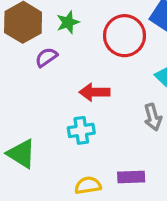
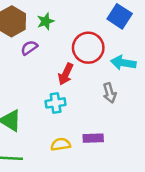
red circle: (124, 36) -> (88, 48), moved
red arrow: (95, 92) -> (66, 74), turned -65

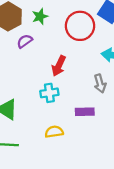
red circle: (88, 48) -> (80, 26), moved
purple rectangle: (93, 138) -> (85, 112), moved

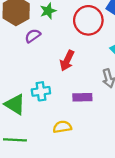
cyan cross: (49, 93) -> (41, 91), moved
purple rectangle: (85, 112) -> (82, 97), moved

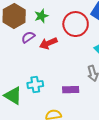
red arrow: (67, 61) -> (48, 43), moved, turned 42

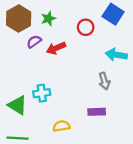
red circle: (76, 24) -> (86, 27), size x0.6
purple rectangle: (71, 90) -> (97, 112), moved

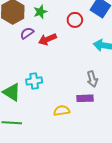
gray arrow: (104, 81) -> (92, 79), moved
yellow semicircle: (61, 126) -> (62, 111), moved

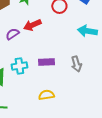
purple semicircle: (27, 33) -> (12, 34), moved
purple rectangle: (85, 98) -> (46, 62), moved

